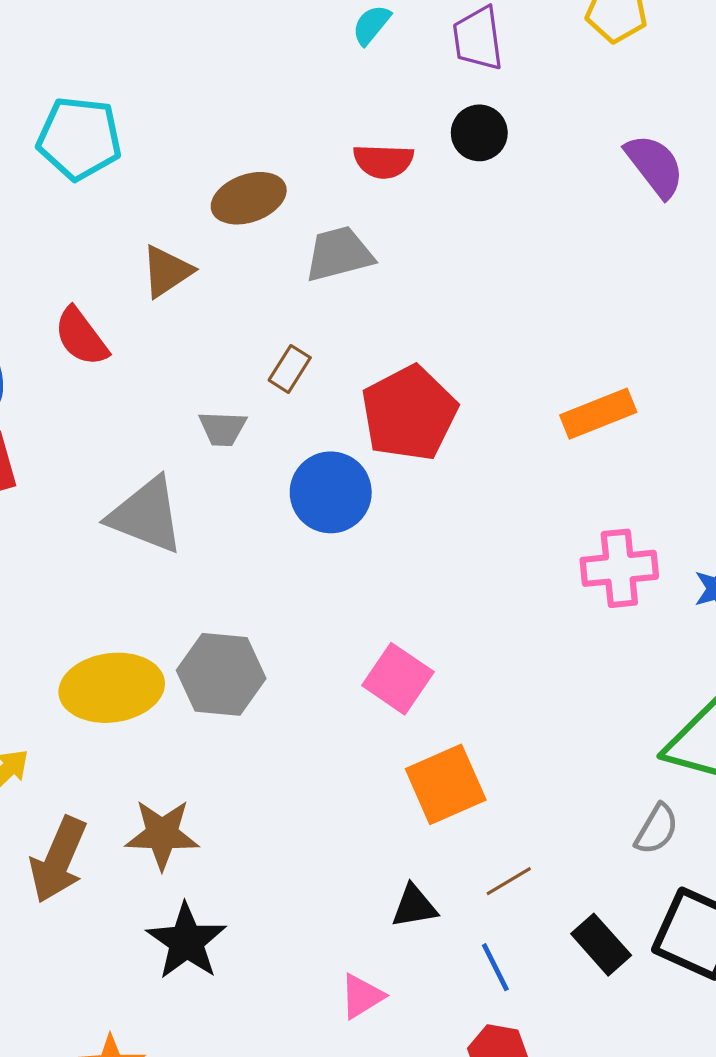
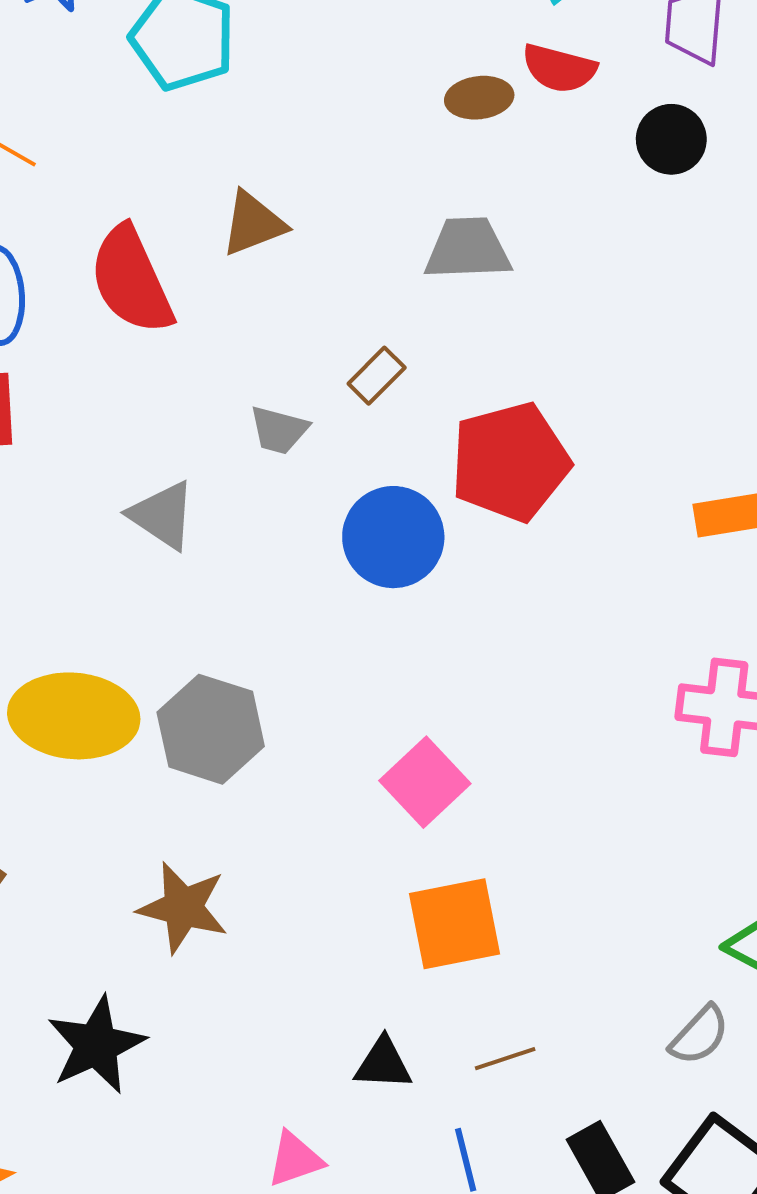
red semicircle: (383, 161) -> (559, 68), moved
brown ellipse: (249, 198) -> (479, 98), moved, size x0.7
red semicircle: (81, 337) -> (131, 280), size x1.4
gray triangle: (146, 515) -> (162, 515), size x0.7
brown star: (162, 834) -> (183, 908), moved

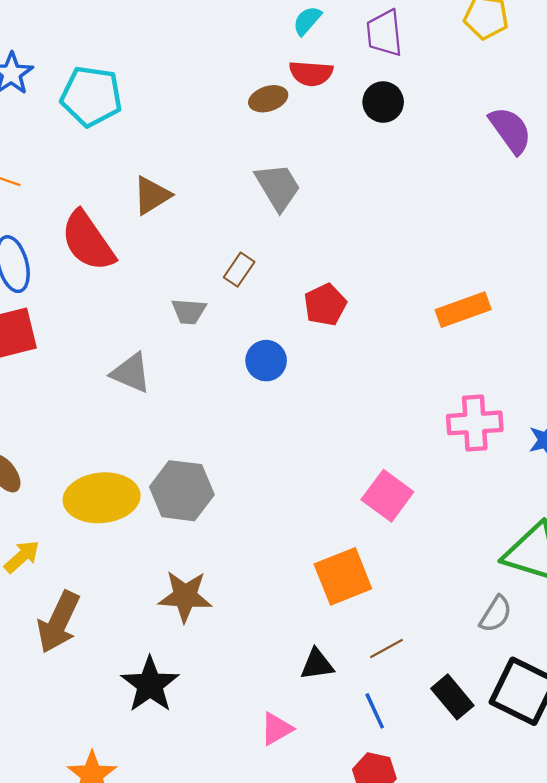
gray trapezoid: (468, 249) -> (278, 187), turned 72
red pentagon: (510, 462) -> (325, 305), size x0.6
blue circle: (393, 537) -> (266, 361), size x0.7
pink square: (425, 782) -> (387, 496), moved

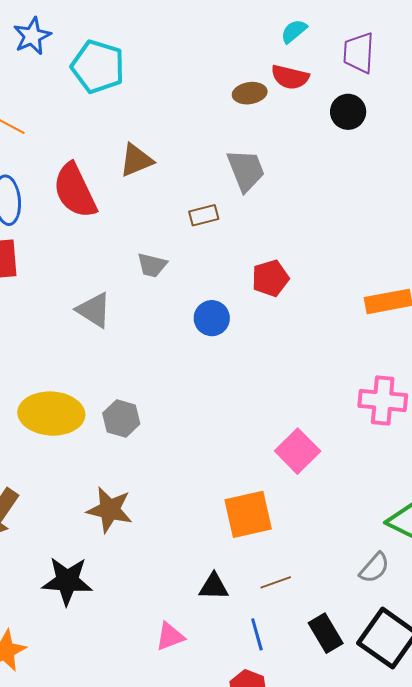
brown rectangle: (239, 270) -> (204, 215), moved, turned 32
gray hexagon: (182, 491) -> (121, 418), size x0.7
black star: (150, 685) -> (67, 581), turned 30

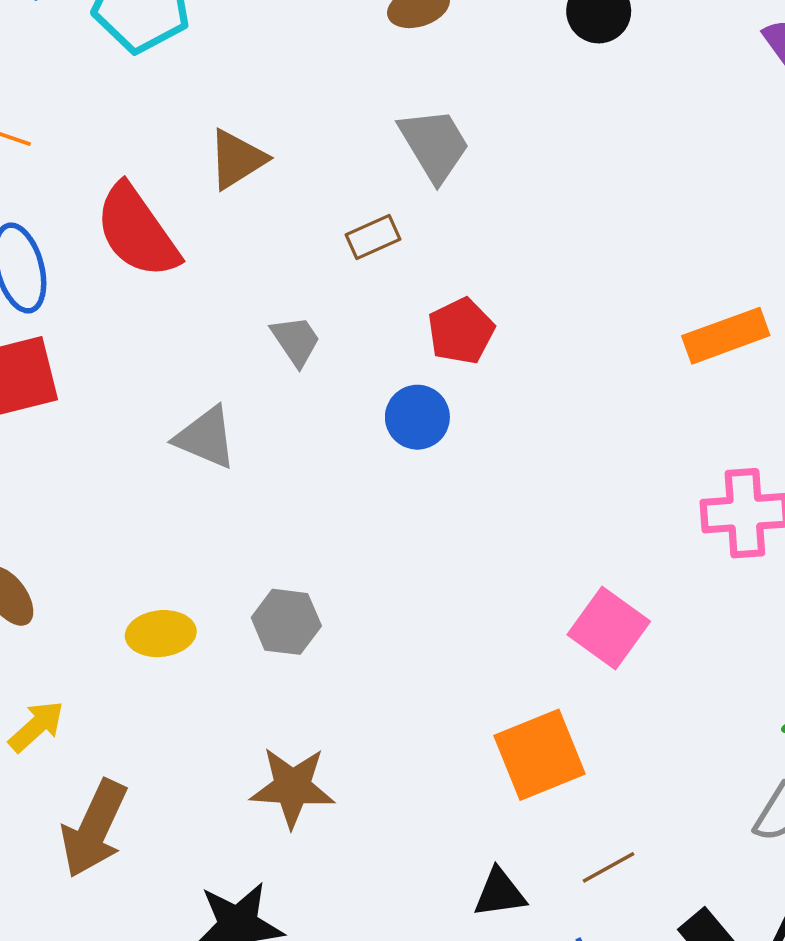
gray trapezoid: (152, 265) -> (296, 341), turned -128
red pentagon: (270, 278) -> (461, 331), moved
yellow ellipse: (51, 414) -> (161, 634), size x0.6

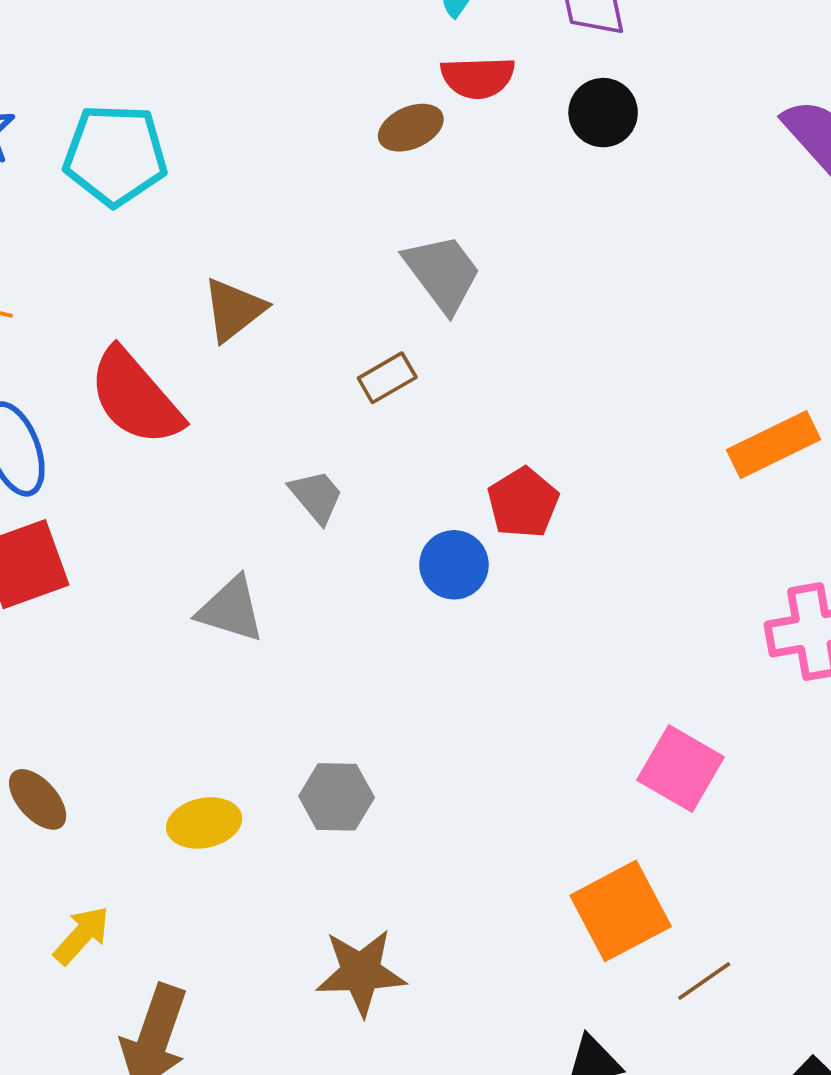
red pentagon: (461, 331) -> (523, 503), moved
brown line: (608, 867) -> (704, 981), moved

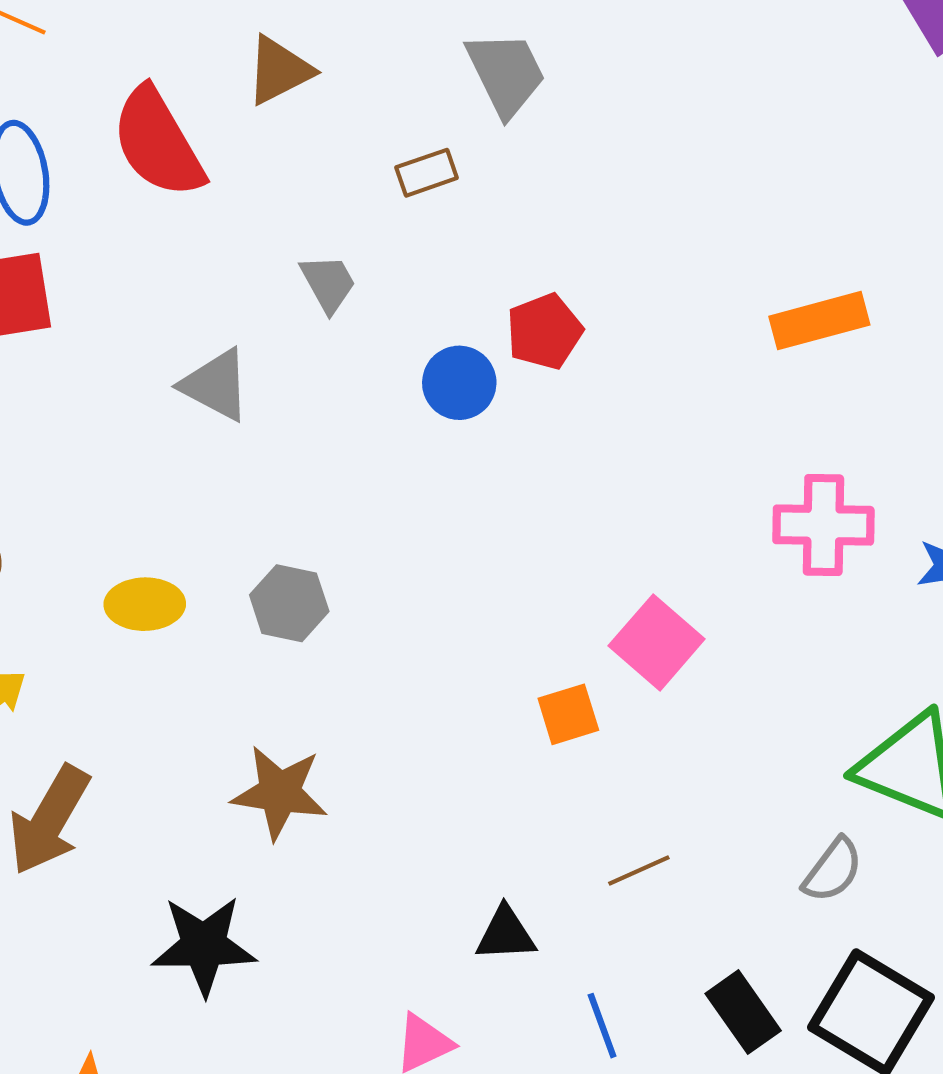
orange square: (621, 911) -> (568, 714), moved, size x0.6

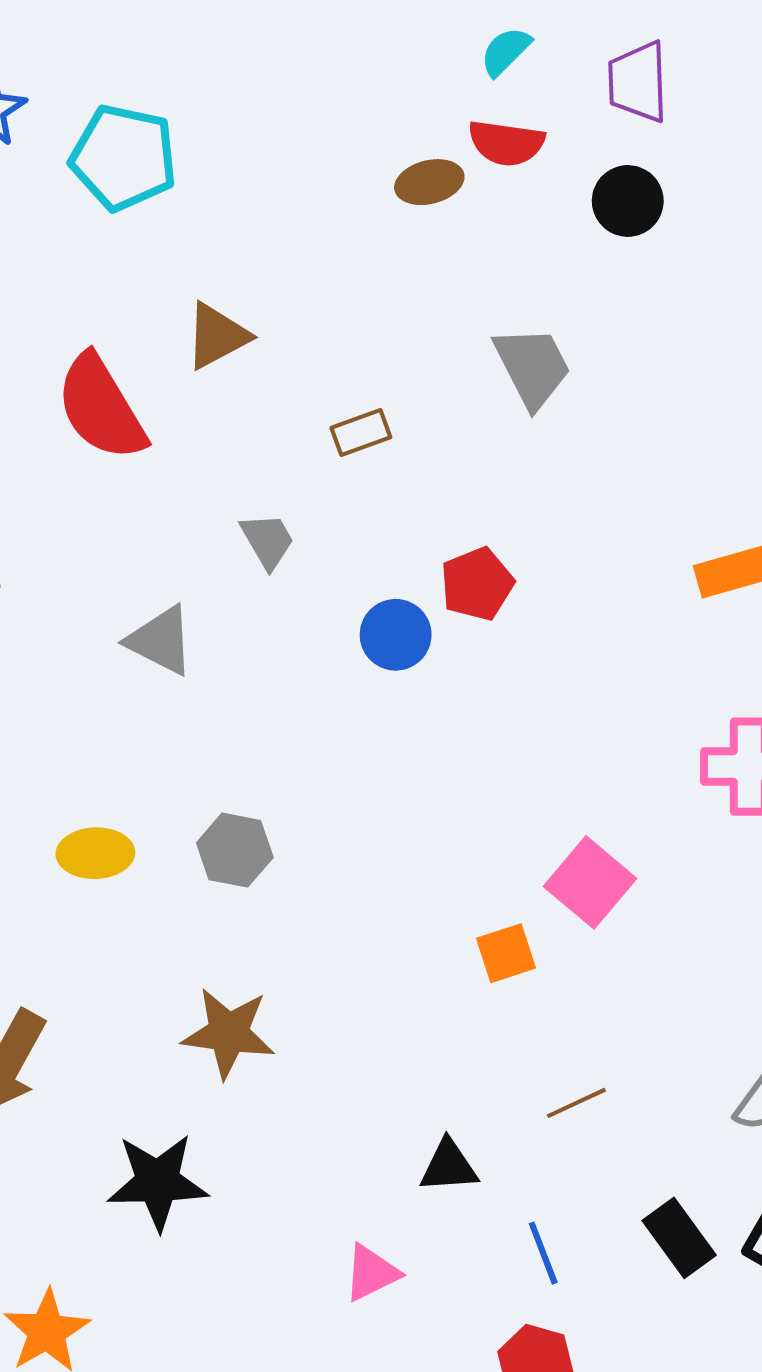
gray trapezoid: (506, 74) -> (532, 367), moved

